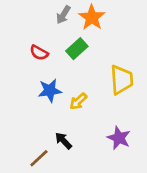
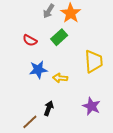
yellow arrow: (78, 101) -> (60, 78), turned 48
black arrow: (63, 141) -> (49, 108), turned 64

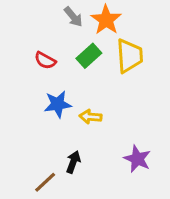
gray arrow: (49, 11) -> (73, 17), turned -72
yellow trapezoid: (94, 61) -> (130, 56), moved

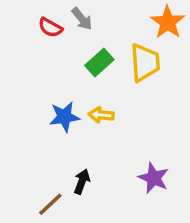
orange star: (106, 20) -> (168, 22), moved
red semicircle: (45, 60) -> (50, 28), moved
yellow arrow: (90, 117) -> (101, 115), moved

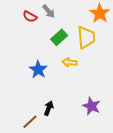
yellow arrow: (101, 115) -> (70, 62), moved
blue star: (64, 117) -> (38, 70), turned -30

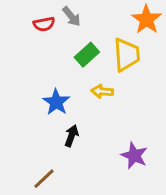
red semicircle: (30, 16) -> (44, 24), turned -40
black arrow: (49, 108) -> (72, 136), moved

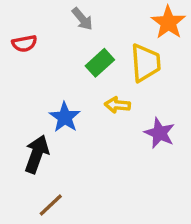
red semicircle: (44, 24) -> (24, 44), moved
black arrow: (72, 136) -> (37, 154), moved, size x1.5
purple star: (134, 156) -> (160, 133), moved

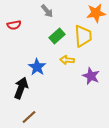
orange star: (168, 22) -> (96, 13), turned 30

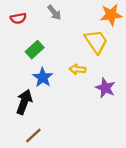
red semicircle: (14, 25) -> (18, 18), moved
green rectangle: (57, 36) -> (35, 50), moved
yellow trapezoid: (83, 36) -> (96, 42), turned -30

